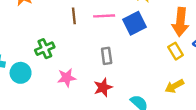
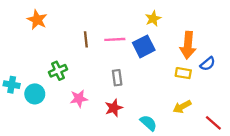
yellow rectangle: (176, 51) -> (183, 73), turned -49

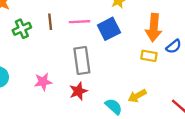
green cross: (58, 71) -> (22, 29), moved
gray rectangle: (117, 78) -> (82, 61), size x1.6
yellow arrow: (182, 107) -> (137, 96), moved

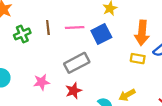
gray rectangle: (82, 61) -> (77, 63), turned 70

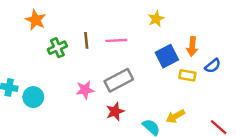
orange arrow: (142, 33) -> (192, 46), size x0.7
blue square: (101, 34) -> (167, 56), moved
pink star: (41, 82) -> (85, 90), moved

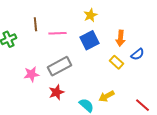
brown line: (86, 40) -> (35, 24), moved
blue square: (167, 56) -> (89, 40), moved
yellow rectangle: (187, 75) -> (116, 62), turned 32

